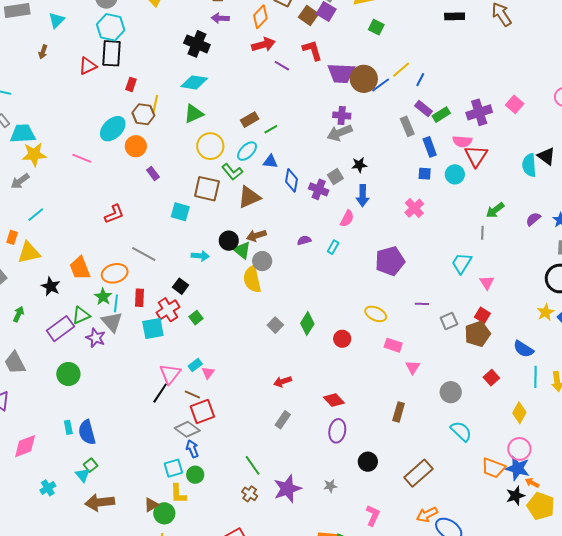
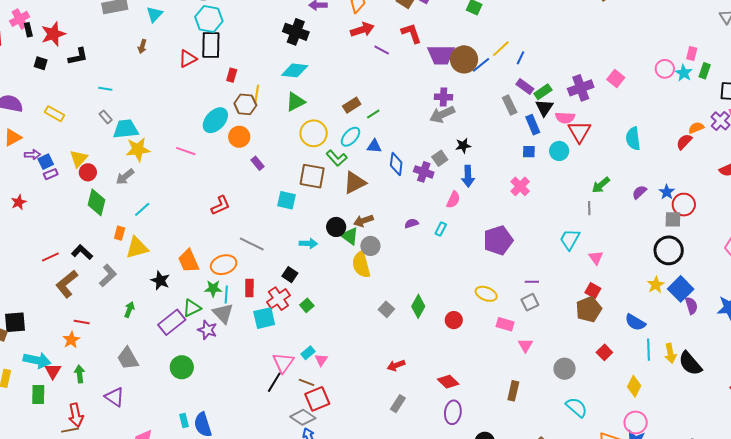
black triangle: (546, 156) -> (544, 108), moved, turned 30
green star: (103, 297) -> (213, 289), turned -30
gray square: (449, 321) -> (530, 302), moved

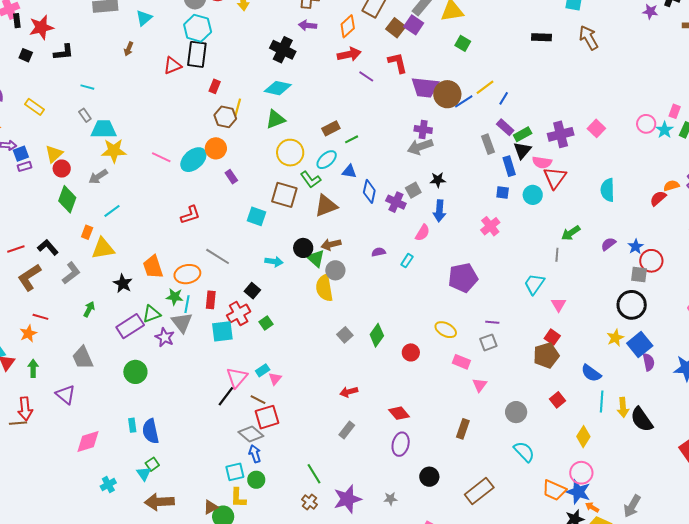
cyan ellipse: (215, 120) -> (193, 160), moved

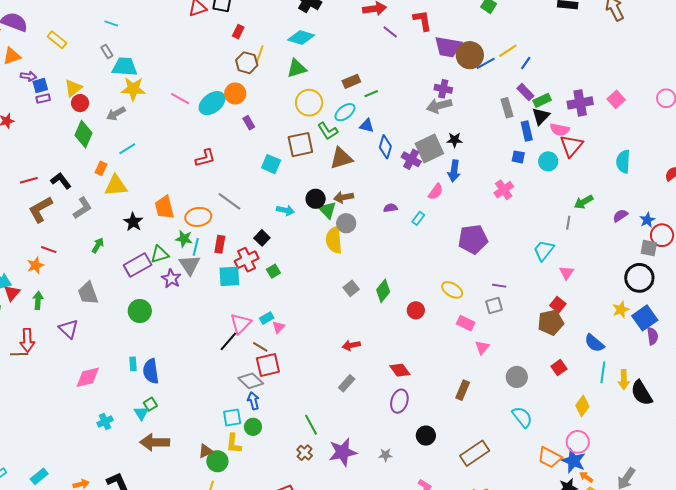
gray square: (413, 190) -> (429, 149), size x1.8
brown square: (284, 195) -> (300, 145), turned -32

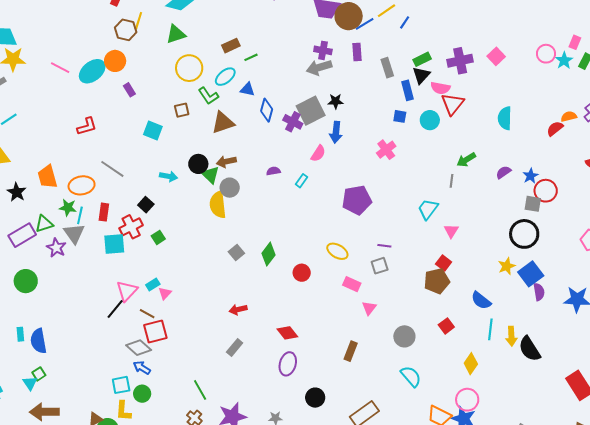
purple rectangle: (525, 92) -> (357, 52), moved, turned 42
brown square: (300, 145) -> (182, 110), size x0.6
blue arrow: (253, 401) -> (142, 368), turned -42

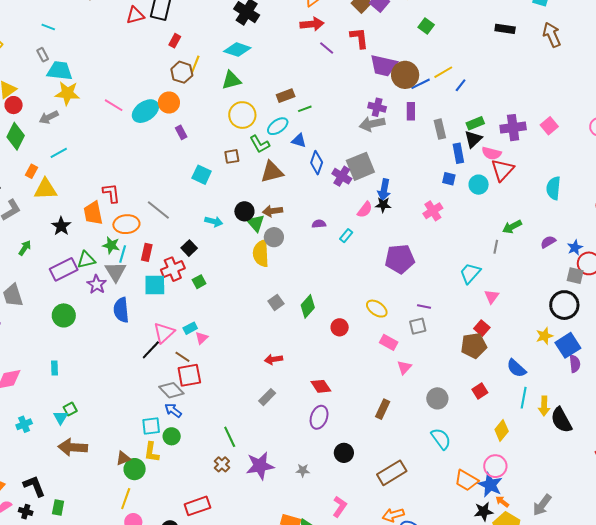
black star: (336, 101) -> (383, 205), moved
red L-shape: (87, 126) -> (111, 193), moved, turned -85
blue semicircle: (38, 341) -> (121, 310), moved

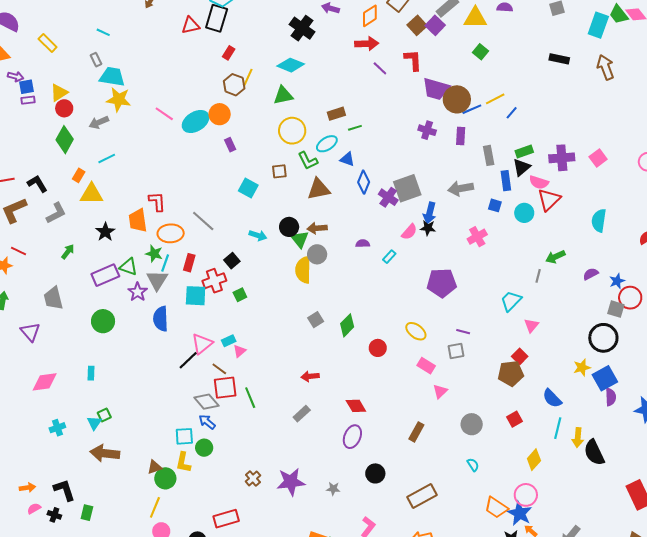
gray arrow: (372, 124) -> (461, 188), moved
green triangle: (86, 260) -> (128, 267), turned 30
green line: (230, 437) -> (250, 398), moved
cyan semicircle: (441, 439) -> (473, 465), size x0.6

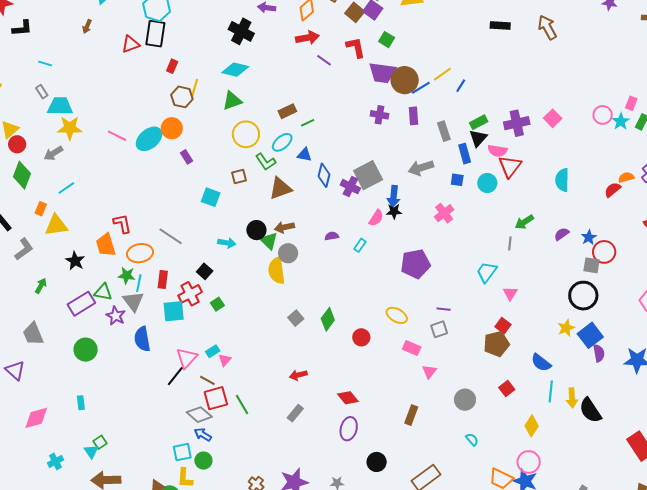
green square: (480, 52) -> (387, 40), moved

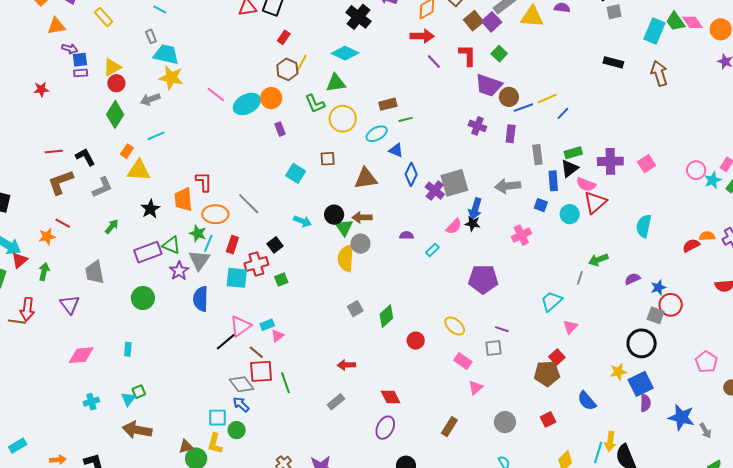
brown circle: (405, 80) -> (509, 97), size x0.7
green L-shape: (266, 162) -> (315, 104), moved
cyan line: (551, 391) -> (598, 453), moved

